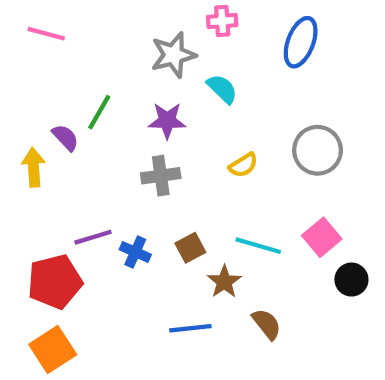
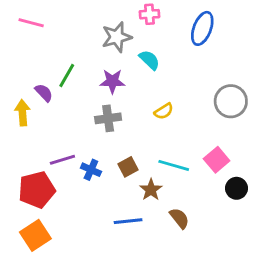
gray circle: (318, 150) -> (231, 101), moved

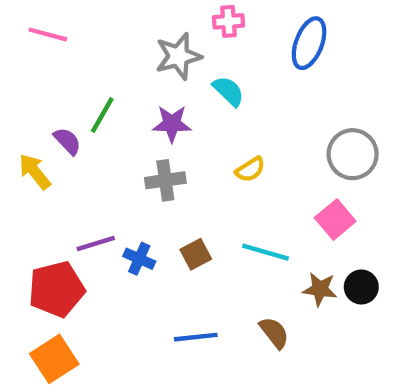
yellow arrow: (22, 113) -> (35, 172), turned -35
pink square: (217, 160) -> (335, 219), moved
brown star: (151, 190) -> (320, 289), moved, turned -30

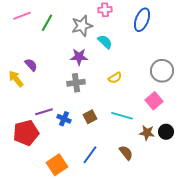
pink line: (48, 34) -> (22, 16), turned -36
green line: (102, 115) -> (47, 23), moved
blue line: (196, 337) -> (90, 155), turned -48
orange square: (54, 359) -> (57, 165), moved

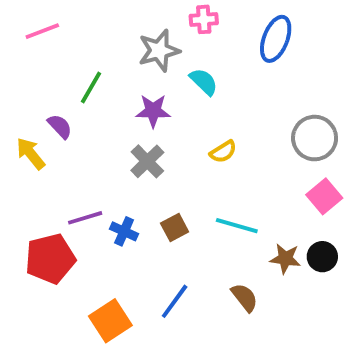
green line: (47, 23) -> (91, 87), moved
gray cross: (76, 83) -> (147, 161), turned -36
pink square: (154, 101) -> (324, 196), moved

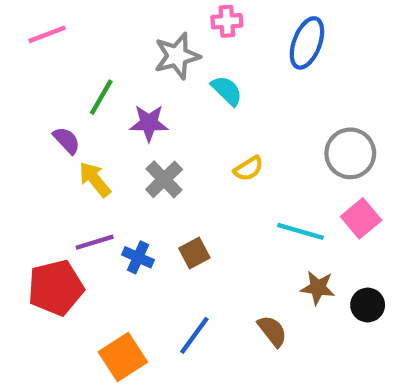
purple star: (153, 111) -> (149, 123), moved
yellow arrow: (31, 154) -> (95, 179), moved
cyan line: (237, 226) -> (300, 231), moved
black circle: (322, 257) -> (368, 305), moved

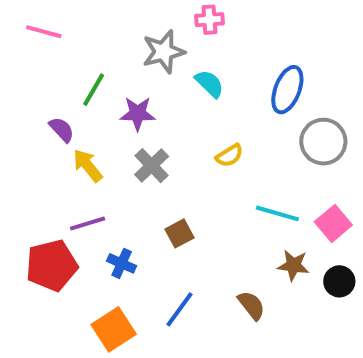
pink line: (47, 34) -> (44, 32), turned 36
blue ellipse: (307, 43) -> (287, 90), moved
pink square: (361, 218) -> (333, 223), moved
blue cross: (138, 257) -> (122, 263), moved

